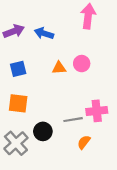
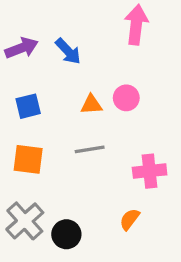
blue arrow: (44, 33) -> (68, 51), turned -150
gray line: (73, 120) -> (90, 149), moved
black circle: (43, 131) -> (66, 234), moved

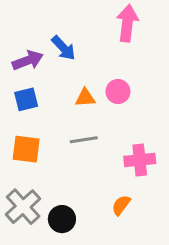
purple arrow: (21, 48) -> (28, 60), moved

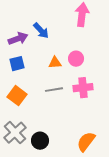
orange square: (26, 149) -> (17, 96), turned 30
pink cross: (140, 160) -> (83, 88), moved
orange semicircle: (121, 205) -> (86, 142), moved, size x1.5

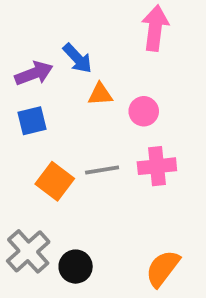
orange triangle: (55, 63) -> (100, 94), moved
orange square: (17, 96) -> (55, 181), moved

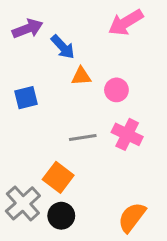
pink arrow: (155, 28) -> (126, 22), turned -128
purple arrow: (34, 73) -> (28, 29), moved
pink cross: (157, 166) -> (127, 134), turned 32
orange square: (55, 181) -> (58, 177), moved

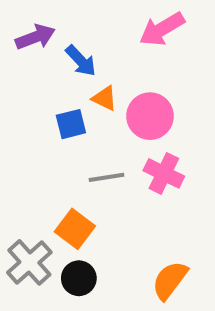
orange triangle: (81, 76) -> (105, 98), turned 30
pink circle: (116, 90) -> (150, 116), size x1.5
blue square: (26, 98) -> (71, 124), moved

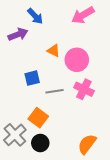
purple arrow: (35, 37) -> (18, 34), moved
blue arrow: (81, 61) -> (35, 16), moved
blue square: (71, 124) -> (32, 78), moved

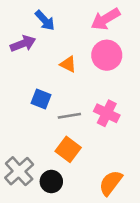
pink circle: (77, 60) -> (107, 55), moved
blue square: (32, 78) -> (41, 99), turned 35
orange square: (38, 118) -> (68, 149), moved

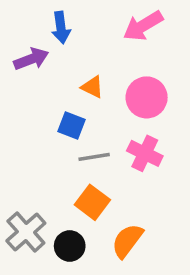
blue arrow: (45, 20) -> (61, 28), turned 35
pink circle: (107, 55) -> (147, 97), moved
blue square: (41, 99) -> (71, 125), moved
orange semicircle: (111, 183) -> (127, 241), moved

